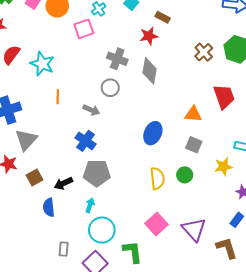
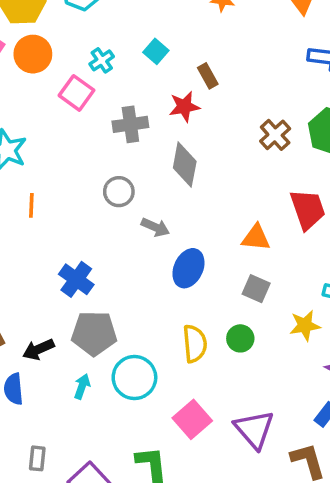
brown rectangle: (163, 17) -> (208, 76), turned 32
pink square: (84, 29) -> (77, 93), turned -36
gray cross: (117, 59) -> (130, 124), moved, turned -30
gray arrow: (91, 110) -> (155, 227), moved
cyan circle: (102, 230) -> (134, 377), moved

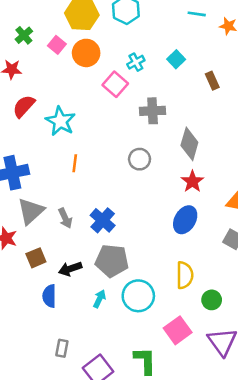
red star: (184, 107) -> (192, 181), moved, turned -30
gray arrow: (155, 227) -> (65, 218), moved, turned 36
green circle: (240, 338) -> (212, 300), moved

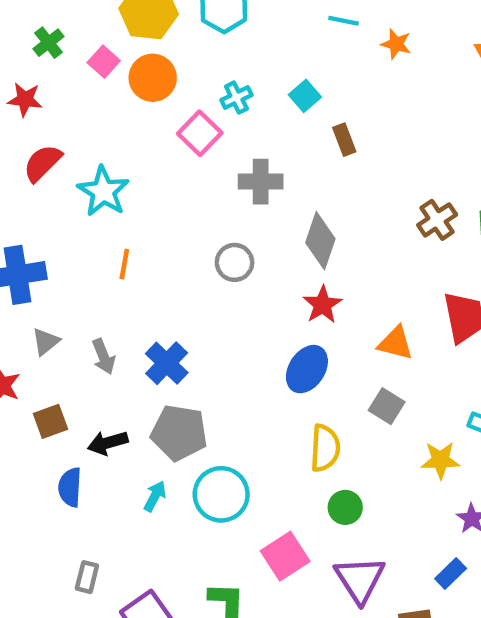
brown rectangle: (212, 81) -> (344, 140), moved
gray triangle: (31, 211) -> (46, 342), size x0.6
yellow semicircle: (185, 275) -> (325, 448), moved

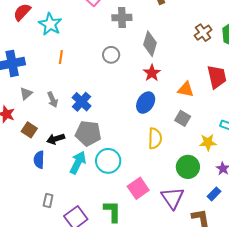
brown square: (51, 421) -> (29, 130), turned -35
cyan arrow: (155, 496) -> (78, 163), size x1.6
green circle: (345, 507) -> (188, 167), moved, size x1.5

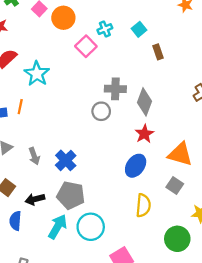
gray cross: (122, 18) -> (115, 89), moved
orange line: (61, 57) -> (20, 107), moved
orange triangle: (186, 90) -> (180, 154), size x1.4

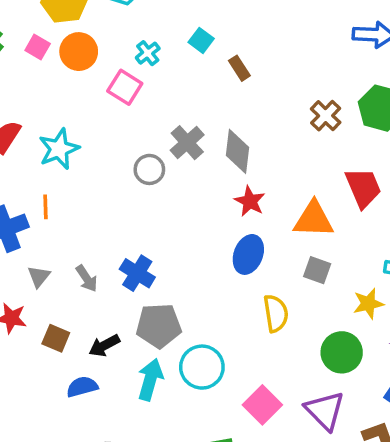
cyan star: (37, 74) -> (59, 149), turned 30
gray cross: (115, 89) -> (187, 143), turned -30
gray circle: (101, 111) -> (149, 169), moved
blue semicircle: (15, 221) -> (82, 387), turned 84

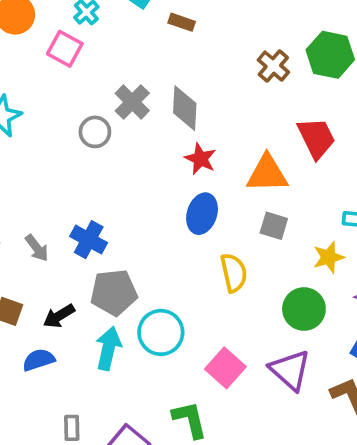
brown rectangle: (239, 68) -> (182, 22), turned -35

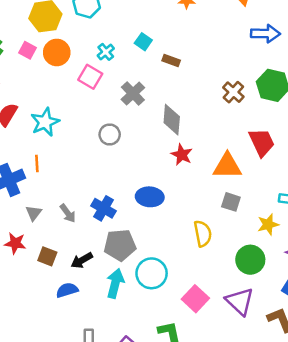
gray cross: (132, 102) -> (133, 93), moved
blue ellipse: (202, 214) -> (150, 197), moved, turned 75

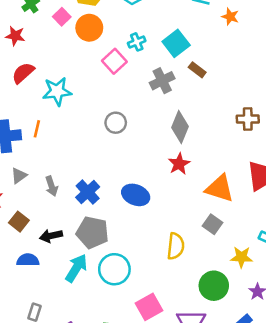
cyan square: (143, 42) -> (176, 43), size x1.5
brown cross: (233, 92) -> (248, 119), turned 30
gray cross: (133, 93) -> (162, 81), moved

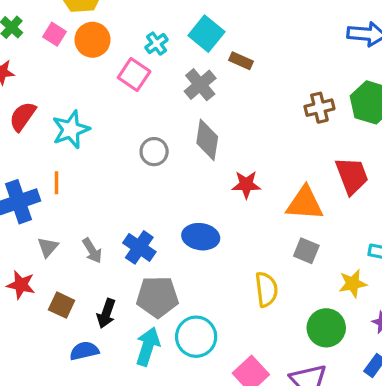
gray diamond: (180, 127) -> (207, 140), moved
red star: (179, 164) -> (246, 185), turned -30
black arrow: (51, 236) -> (106, 313), turned -45

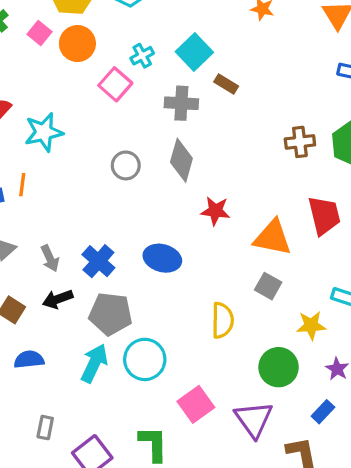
gray cross: (200, 85) -> (181, 103), turned 36
black arrow: (106, 313) -> (58, 299), moved, turned 44

